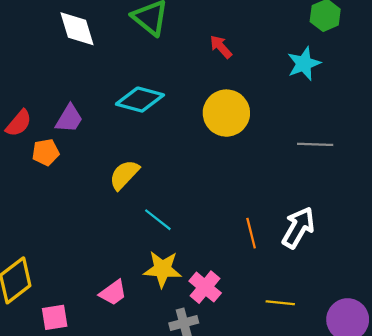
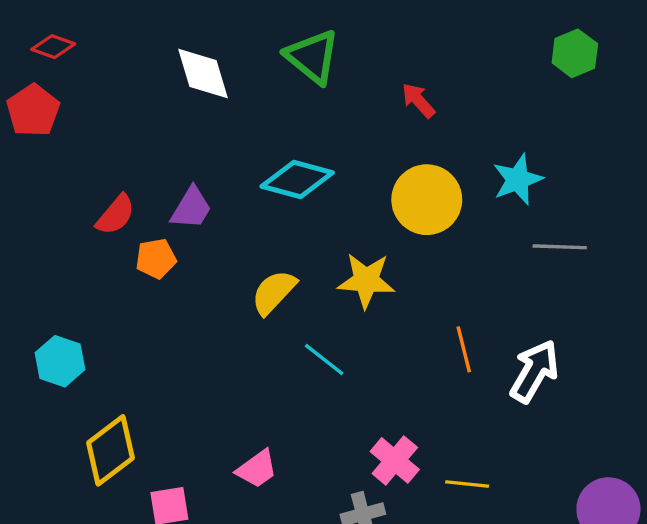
cyan star: (304, 64) -> (518, 179), moved
orange line: (251, 233) -> (464, 349), moved
yellow star: (162, 269) -> (366, 280), moved
yellow line: (280, 303) -> (467, 484), moved

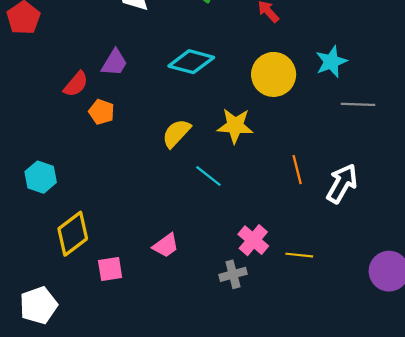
purple trapezoid: (191, 208) -> (114, 63), moved
orange pentagon: (156, 259) -> (102, 112), turned 30

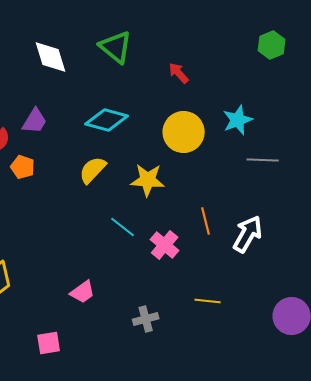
yellow semicircle: (176, 133) -> (93, 170), moved
pink cross: (253, 240) -> (165, 245), moved
pink square: (110, 269) -> (49, 343), moved

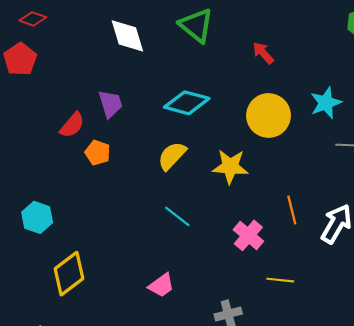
purple trapezoid: (35, 121) -> (110, 104), turned -48
cyan line: (123, 227) -> (177, 216), moved
yellow line: (208, 301) -> (280, 280), moved

